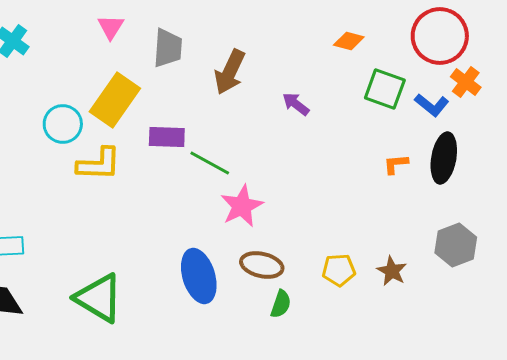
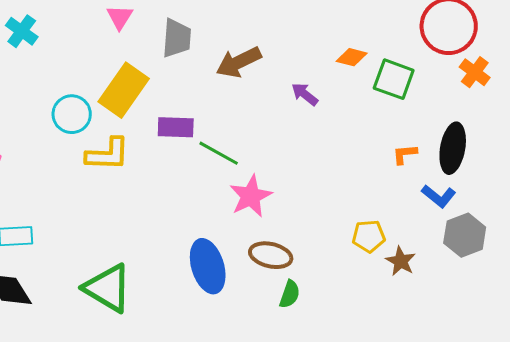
orange diamond: (349, 41) -> (352, 57), moved
brown arrow: (230, 72) -> (239, 62), turned 39
blue L-shape: (432, 105) -> (439, 196), moved
yellow pentagon: (339, 270) -> (369, 236), moved

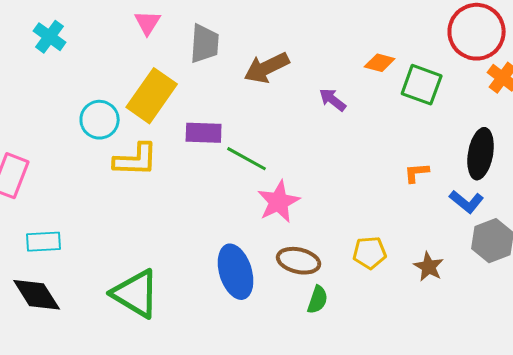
orange L-shape: (405, 154) -> (417, 173), moved
yellow pentagon: (369, 236) -> (370, 253), moved

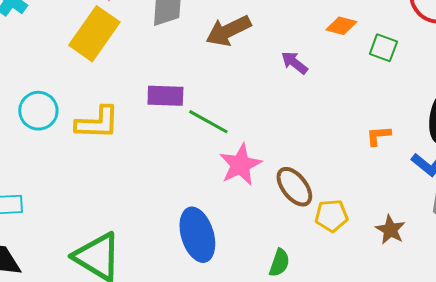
green square: (422, 85) -> (383, 48), size x0.7
yellow rectangle: (152, 96) -> (94, 34), moved
cyan circle: (100, 120) -> (38, 111), moved
brown ellipse: (299, 261) -> (294, 187), moved, turned 39

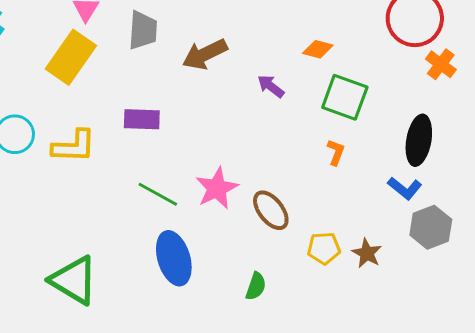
green square: (383, 48) -> (345, 97), moved, size x1.6
green line: (208, 122) -> (158, 194), moved
orange L-shape: (378, 136) -> (336, 152), moved, turned 116
yellow pentagon: (331, 216) -> (324, 248), moved

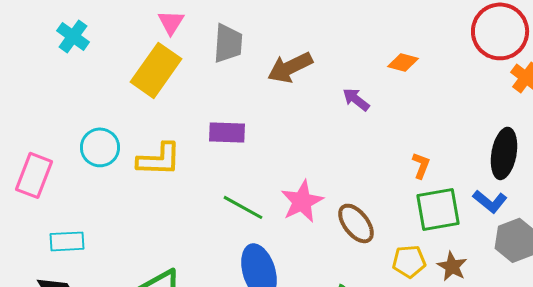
green square: (345, 97) -> (438, 209), moved, turned -30

